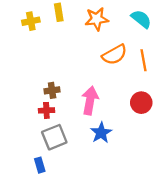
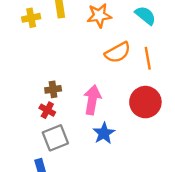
red circle: (141, 103) -> (145, 102), size x1.4
red cross: (46, 110) -> (47, 110), turned 32

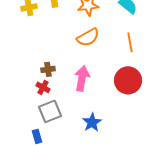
orange semicircle: (118, 52) -> (88, 37), moved
blue star: (104, 133) -> (92, 122), moved

